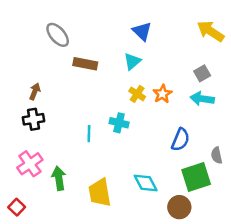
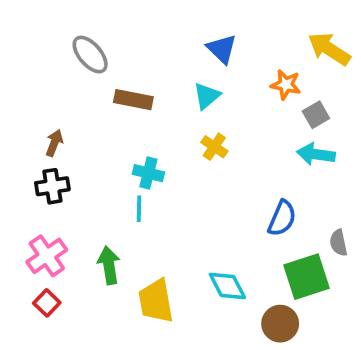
orange star: (162, 94) -> (286, 85), moved, turned -30
cyan cross: (119, 123) -> (148, 173), moved
green arrow: (59, 178) -> (109, 265), moved
red square: (17, 207) -> (47, 303), moved

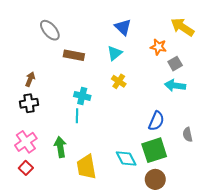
green square: (306, 277) -> (154, 150), moved

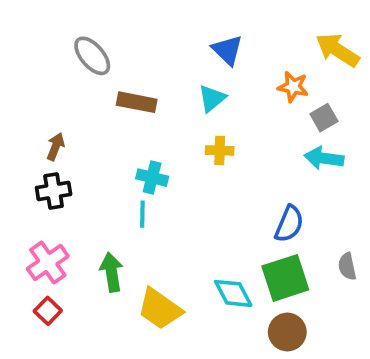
yellow cross: (119, 81) -> (220, 150), turned -32
gray semicircle: (188, 135) -> (347, 266), moved
yellow trapezoid: (86, 167) -> (160, 309), turned -45

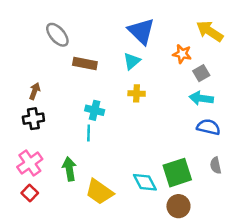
blue triangle: (227, 50) -> (141, 31), size x1.4
blue semicircle: (289, 224) -> (208, 127), moved, turned -100

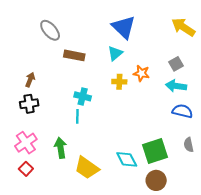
orange star: (182, 54) -> (141, 73), moved

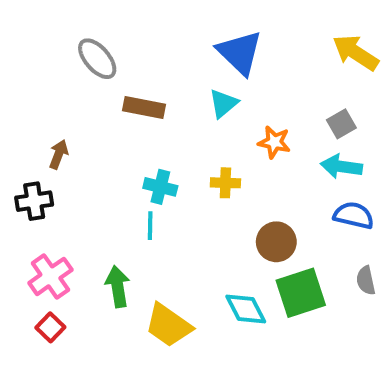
yellow cross: (119, 82) -> (225, 183), moved
black cross: (29, 104) -> (34, 201), moved
brown circle: (156, 180) -> (276, 242), moved

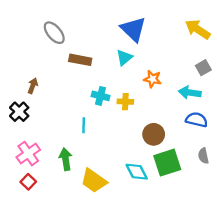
gray square: (341, 124) -> (203, 68), moved
cyan cross: (160, 187) -> (101, 96), moved
black cross: (34, 201) -> (19, 112), turned -36

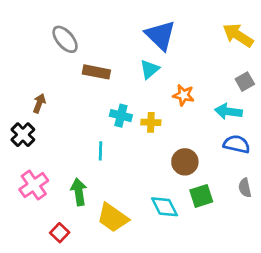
green square: (167, 163) -> (201, 196), size x0.7
red square: (28, 182) -> (60, 233), moved

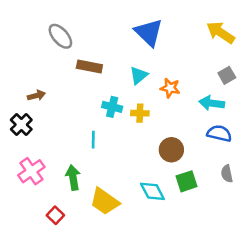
cyan triangle: (149, 69) -> (139, 75), moved
brown arrow: (39, 103) -> (36, 96), turned 54

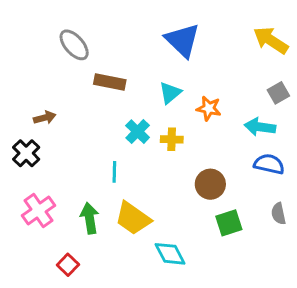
cyan cross: (112, 107) -> (138, 132), turned 30
cyan diamond: (152, 191) -> (170, 254), moved
yellow trapezoid: (105, 201) -> (133, 218), moved

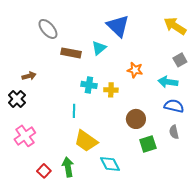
cyan triangle: (170, 93) -> (99, 48), moved
cyan cross: (138, 132) -> (89, 85), turned -35
gray semicircle: (278, 214) -> (174, 132), moved
green arrow: (90, 218) -> (68, 167), moved

